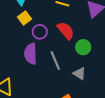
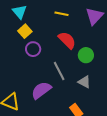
purple circle: (40, 32) -> (33, 49), moved
purple semicircle: (31, 54) -> (41, 90), moved, turned 60

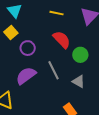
yellow square: (25, 31) -> (11, 32), moved
purple semicircle: (41, 90) -> (26, 76), moved

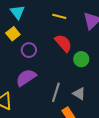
gray line: (53, 70) -> (56, 92), moved, turned 42
gray triangle: (79, 81) -> (79, 94), moved

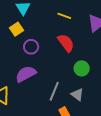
green circle: (81, 59) -> (82, 68), moved

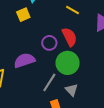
purple circle: (31, 47) -> (49, 43), moved
green circle: (82, 68) -> (68, 63), moved, size x1.5

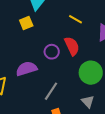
green circle: (68, 63) -> (91, 73), moved
gray triangle: (71, 90) -> (88, 102), moved

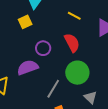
purple circle: (52, 52) -> (43, 48), moved
green circle: (91, 73) -> (77, 73), moved

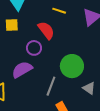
yellow square: (25, 22) -> (12, 25), turned 32
red semicircle: (72, 43) -> (46, 30), moved

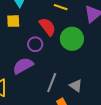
green circle: (72, 66) -> (72, 39), moved
gray triangle: (89, 88) -> (76, 86), moved

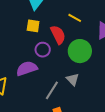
yellow square: (13, 21) -> (33, 26), moved
gray triangle: (76, 86) -> (73, 79), moved

